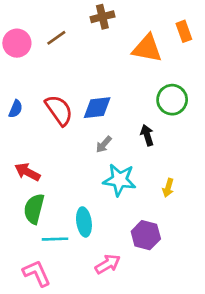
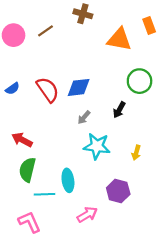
brown cross: (102, 17) -> (83, 14), turned 30
blue semicircle: (16, 109) -> (12, 89), turned 32
black arrow: (147, 135) -> (119, 110), turned -133

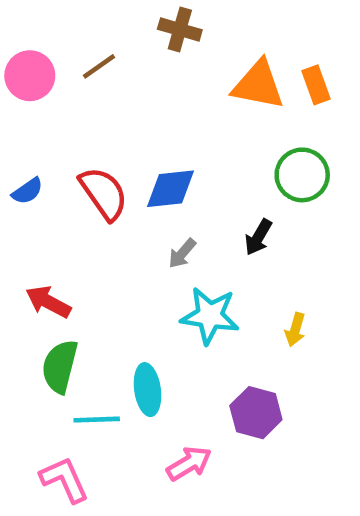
orange rectangle: (149, 26) -> (316, 85), moved

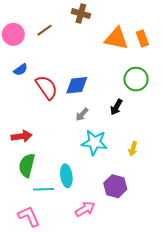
blue semicircle: (27, 191) -> (21, 70), moved
red arrow: (48, 302) -> (22, 136), turned 144

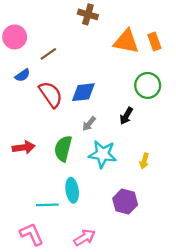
brown line: (45, 30) -> (48, 54), moved
green semicircle: (27, 165) -> (63, 149), moved
pink arrow: (85, 209) -> (85, 238), moved

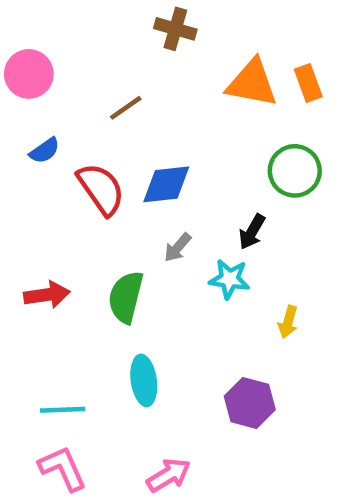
brown line: (48, 54) -> (126, 108), moved
cyan star: (103, 154) -> (229, 279), moved, size x0.7
cyan line: (47, 205) -> (63, 410), moved

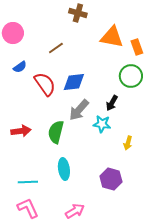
orange rectangle: (308, 83) -> (137, 47), moved
gray arrow: (178, 247) -> (79, 110), size x1.6

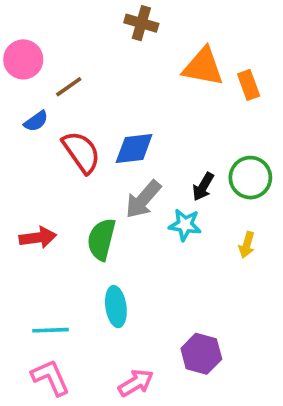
brown line: (56, 48) -> (69, 87), moved
green circle: (131, 76) -> (250, 178), moved
yellow arrow: (128, 143) -> (247, 245), moved
purple hexagon: (111, 179) -> (201, 354), moved

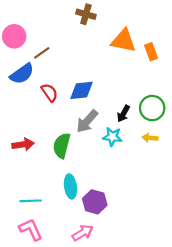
blue semicircle: (36, 121) -> (22, 74), size x1.6
red semicircle: (81, 152) -> (49, 93), size x0.7
yellow arrow: (247, 245) -> (150, 138), moved, turned 80
purple hexagon: (201, 354) -> (95, 202), moved

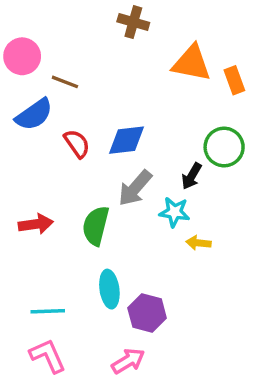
brown line: (42, 53) -> (65, 82), turned 56
green circle: (152, 108) -> (224, 147), moved
yellow arrow: (150, 138) -> (198, 243), moved

